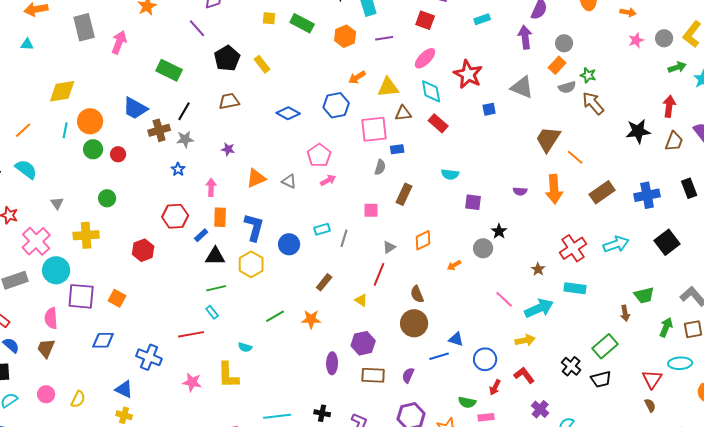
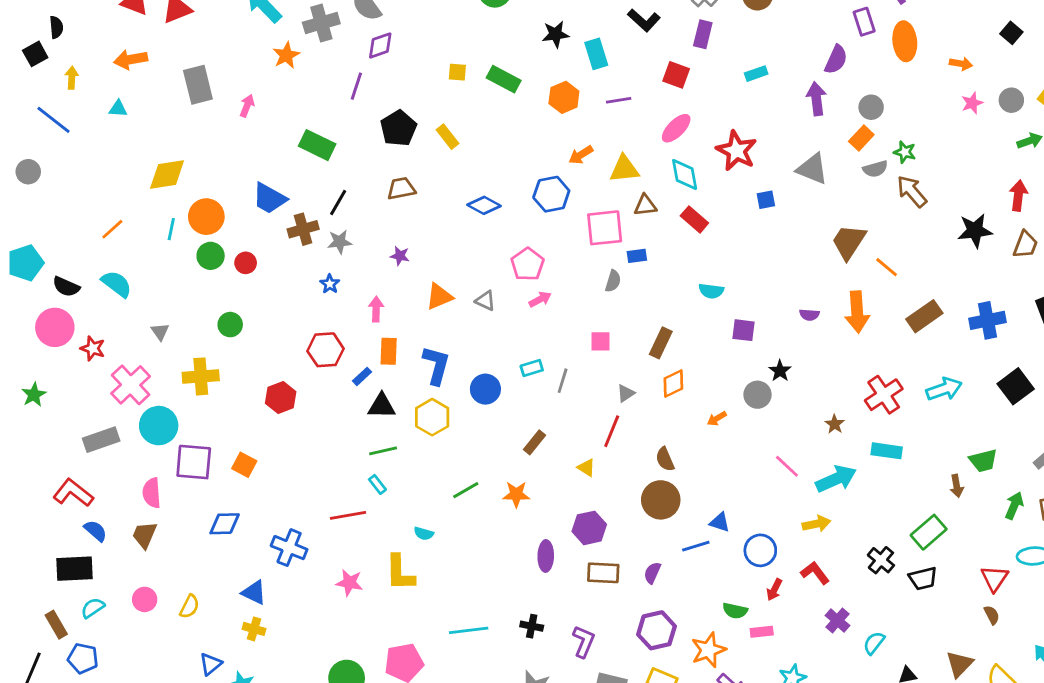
purple line: (197, 28) -> (356, 86), turned 60
pink arrow: (119, 42) -> (247, 106), size x0.7
brown rectangle: (404, 194) -> (661, 343), moved

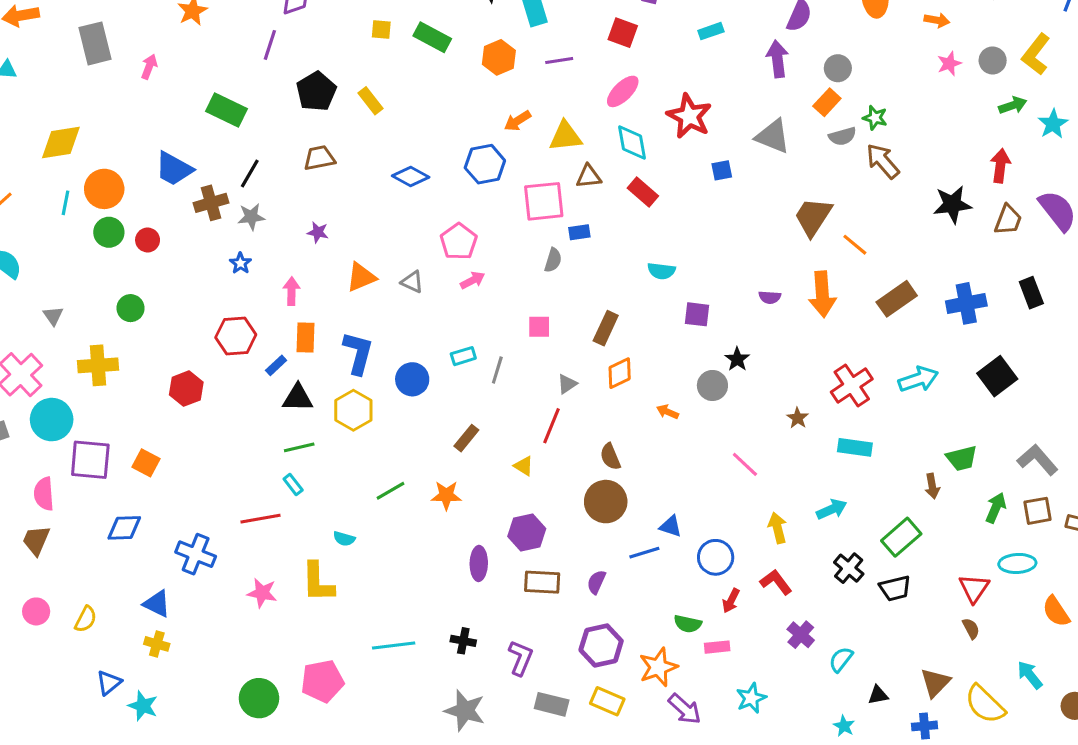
orange arrow: (717, 419) -> (668, 412), turned 54
cyan arrow: (836, 479) -> (832, 509), moved, size x0.7
yellow arrow: (816, 524) -> (777, 528), turned -92

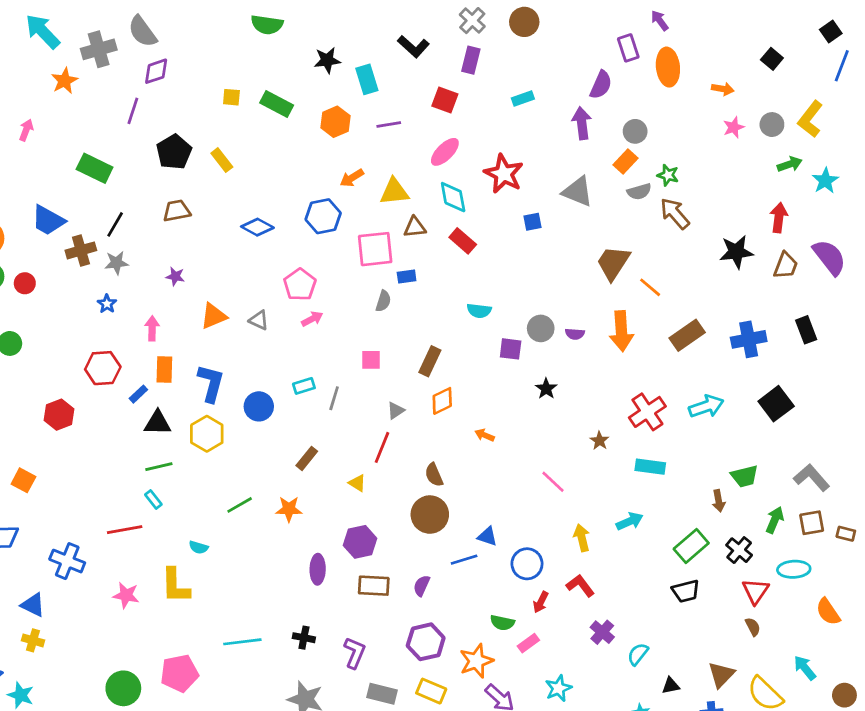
gray circle: (712, 385) -> (541, 328), moved
black cross: (849, 568) -> (739, 550), moved
pink rectangle: (717, 647) -> (528, 643), turned -30

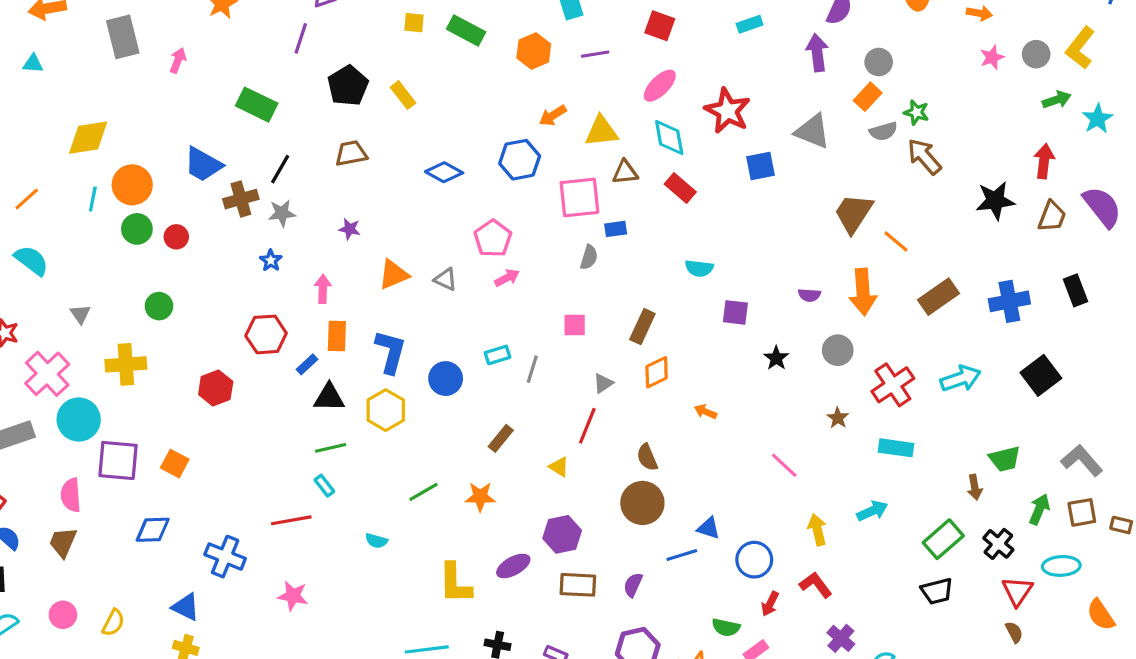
blue square: (532, 222) -> (761, 166), size x1.4
gray circle: (541, 328) -> (838, 350), moved
purple ellipse: (318, 569) -> (513, 566), turned 60
yellow L-shape: (175, 586) -> (455, 583), moved

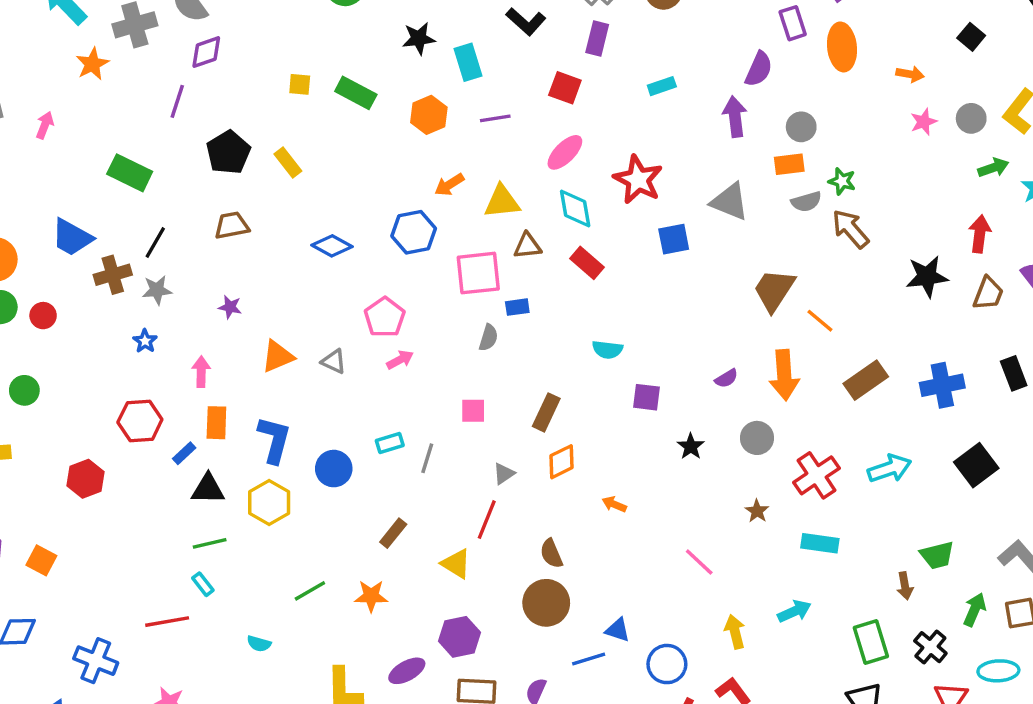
orange rectangle: (868, 97) -> (789, 164), turned 40
purple semicircle: (809, 295) -> (726, 378), turned -35
yellow triangle: (559, 467) -> (456, 564), size x1.4
green rectangle: (943, 539) -> (871, 642), turned -66

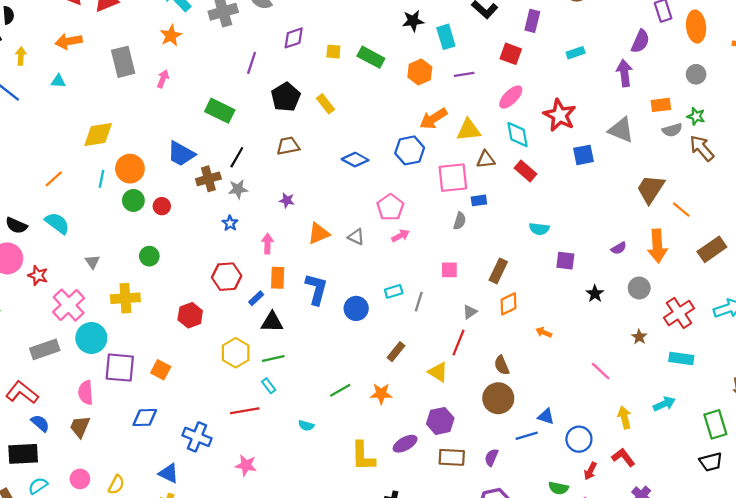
purple diamond: (206, 52) -> (294, 38), moved
orange star: (92, 64) -> (171, 36), moved
gray circle: (801, 127) -> (696, 74), moved
orange arrow: (449, 185) -> (433, 119), size x1.4
yellow hexagon: (269, 503) -> (236, 353), moved

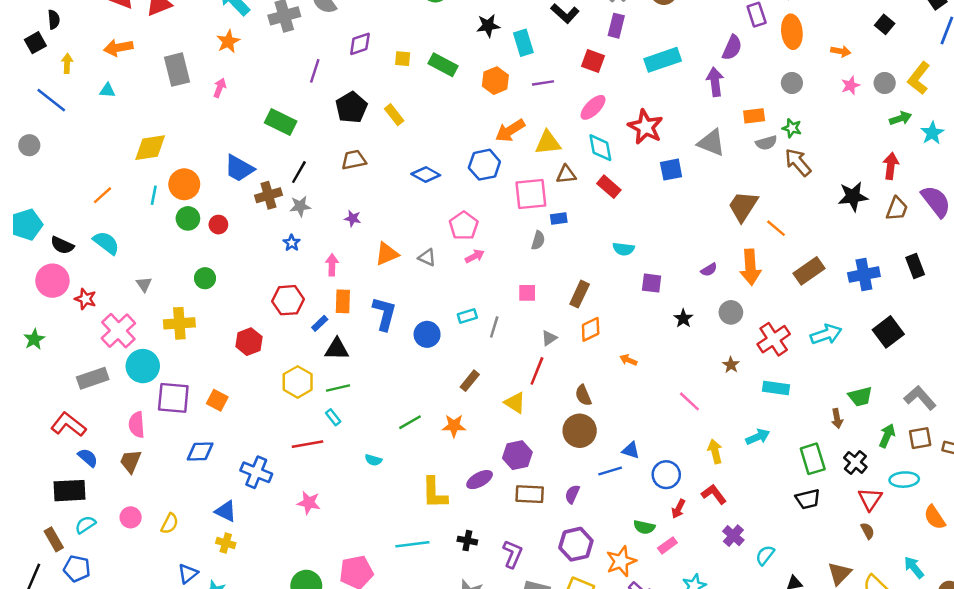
cyan rectangle: (576, 53) -> (663, 60), size x1.8

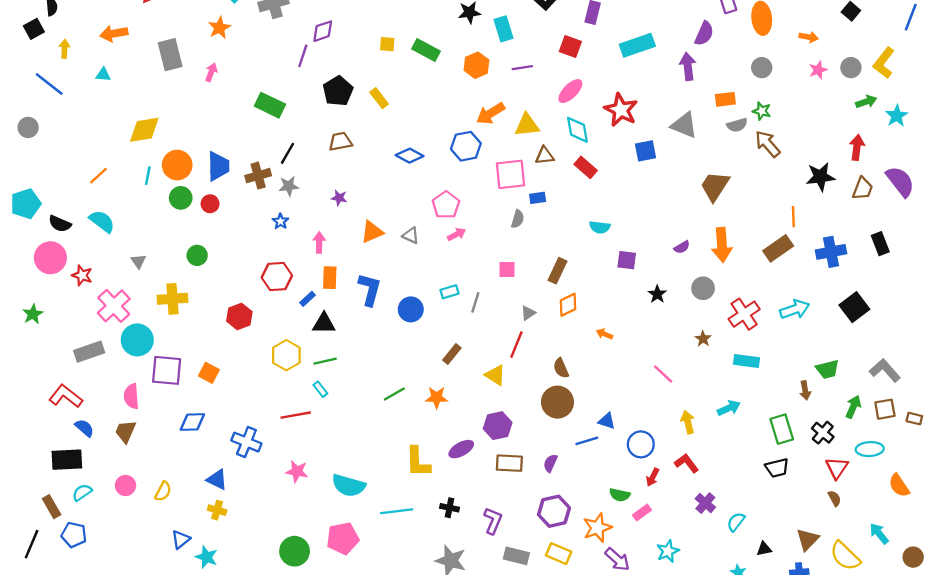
purple diamond: (360, 44) -> (323, 31), moved
blue trapezoid: (239, 168) -> (218, 166), moved, turned -120
orange line: (776, 228) -> (793, 217), moved, turned 48
cyan semicircle: (373, 460) -> (349, 485), moved, size x2.0

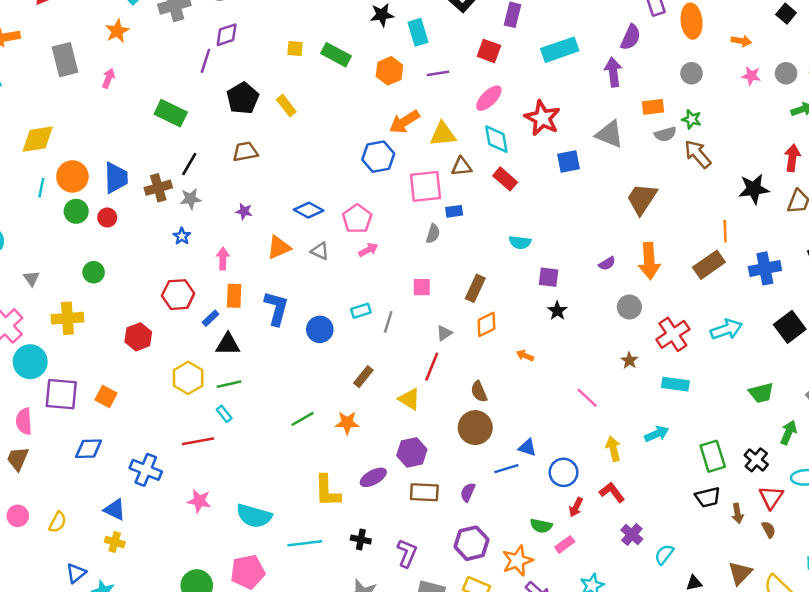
pink star: (818, 70) -> (751, 76), turned 30
blue diamond: (410, 156) -> (309, 210), moved
black star: (657, 294) -> (557, 311), moved
brown arrow: (805, 390) -> (738, 513), moved

